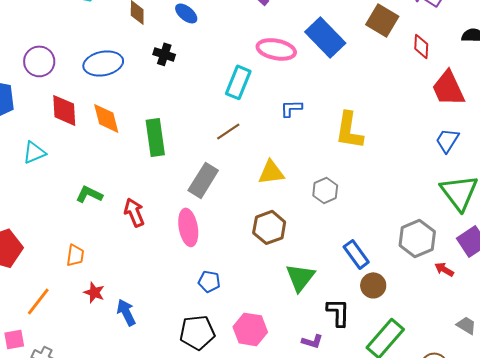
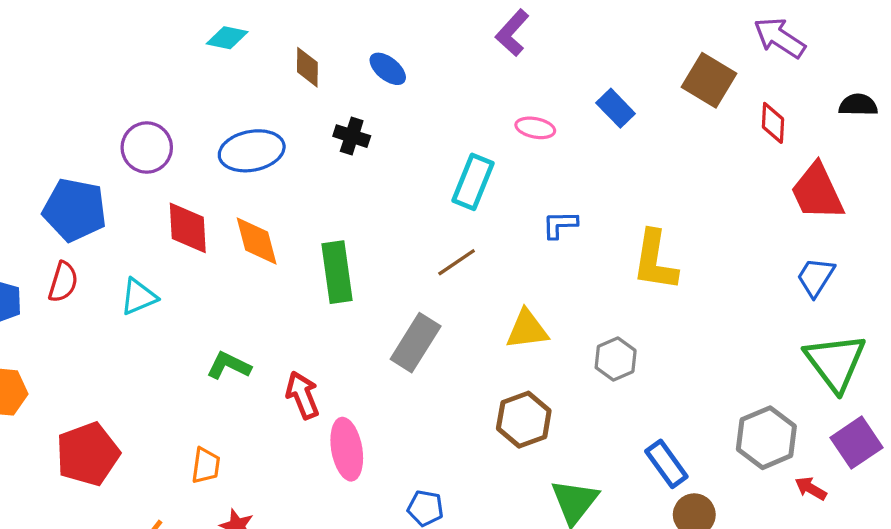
blue rectangle: (325, 37) -> (616, 108), size x0.6
pink ellipse: (276, 49) -> (535, 128), size x0.6
pink ellipse: (188, 227) -> (347, 449), moved

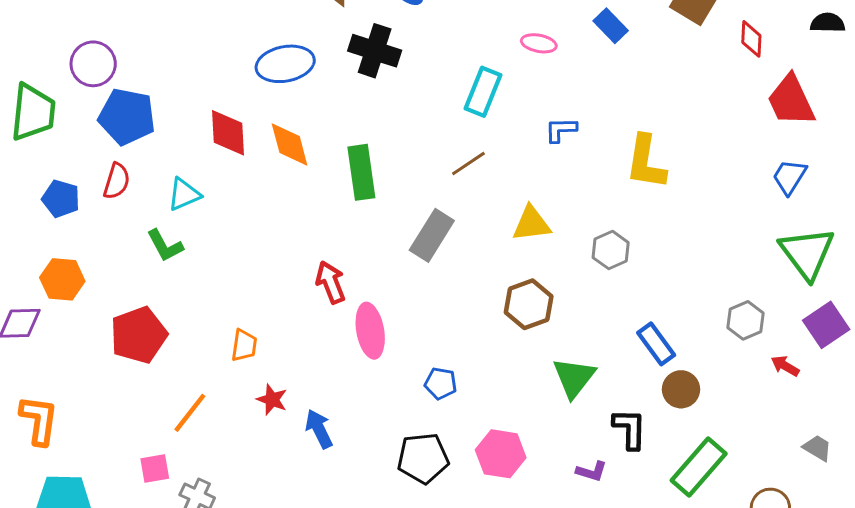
black cross: (352, 136) -> (375, 51), size x1.6
purple circle: (147, 148) -> (93, 64), moved
green L-shape: (229, 366) -> (165, 246), moved, turned -144
gray hexagon: (766, 438) -> (746, 320), size x0.7

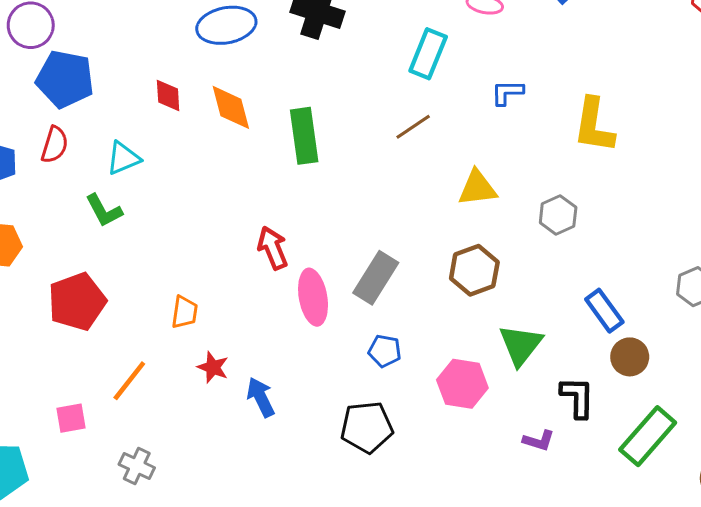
red diamond: (228, 133) -> (168, 95), size x0.7
gray rectangle: (432, 235) -> (376, 278), moved
pink hexagon: (501, 454) -> (462, 384), moved
pink square: (155, 468) -> (71, 418), moved

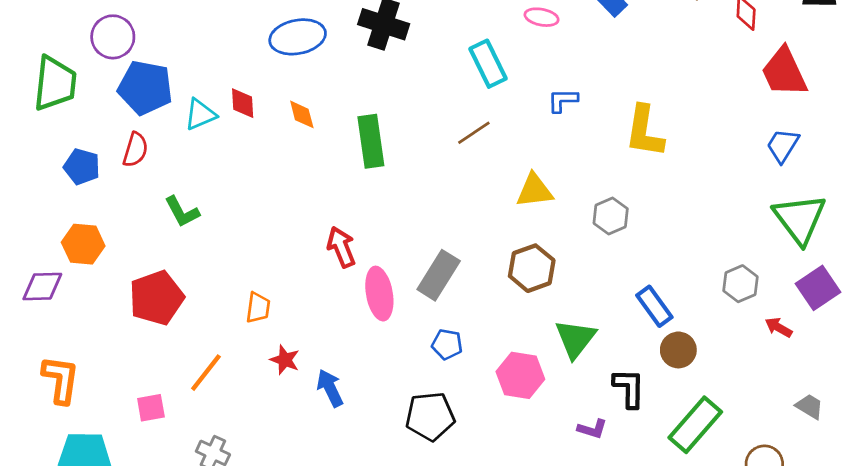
cyan rectangle: (428, 54) -> (488, 64), turned -48
orange diamond: (231, 107) -> (302, 114), size x0.7
cyan triangle: (123, 158) -> (200, 114), moved

